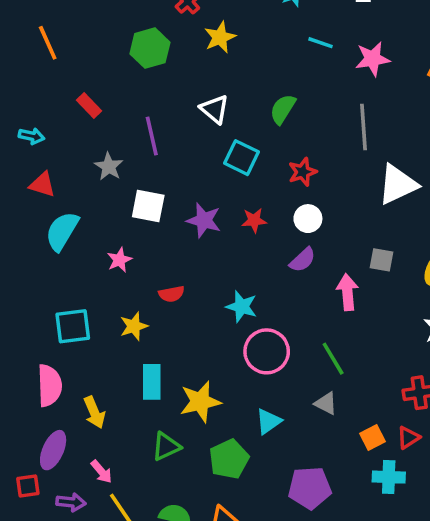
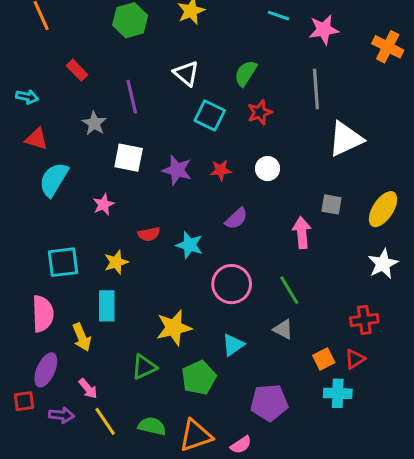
red star: (303, 172) -> (260, 112), moved
purple semicircle: (303, 260) -> (236, 218), moved
cyan star: (242, 307) -> (189, 245), moved
cyan rectangle: (152, 382) -> (107, 306), moved

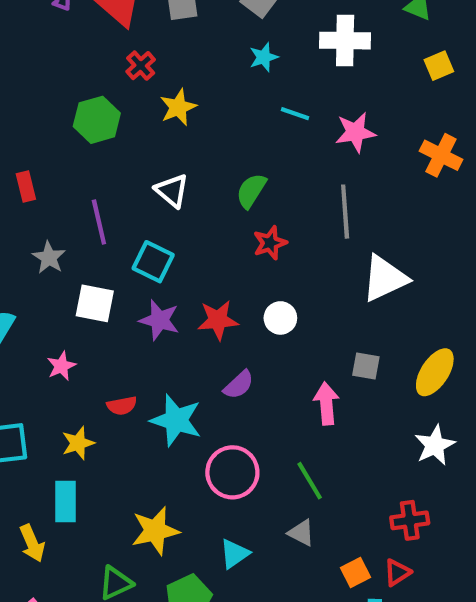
red rectangle: (77, 70) -> (26, 187), turned 30
cyan square: (210, 115) -> (153, 262), moved
red star: (221, 170) -> (218, 320), size x1.4
cyan star: (189, 245) -> (176, 420), size x1.4

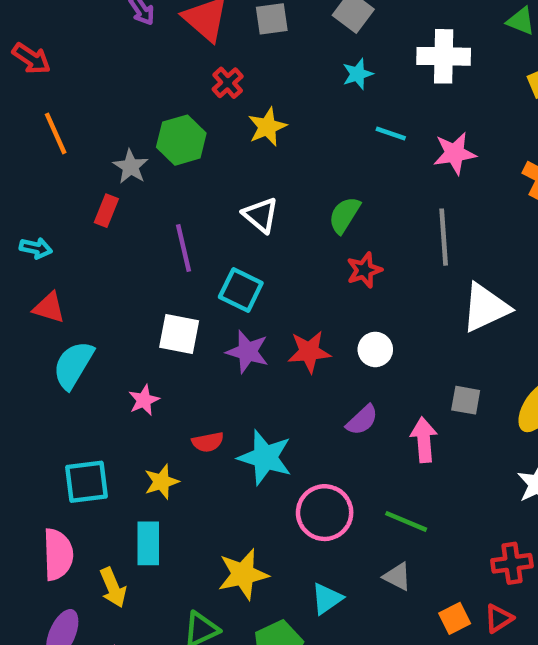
red rectangle: (26, 187) -> (106, 211), turned 36
gray star: (49, 257) -> (131, 167), moved
purple semicircle: (239, 385) -> (362, 420), moved
green line: (310, 481) -> (406, 521), turned -36

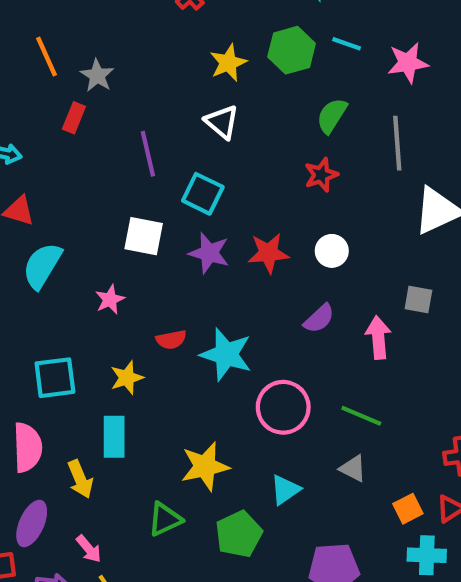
yellow star: (267, 127) -> (228, 63), moved
orange line: (56, 133) -> (46, 56), moved
green hexagon: (181, 140) -> (292, 50), moved
green semicircle: (344, 215) -> (332, 116), moved

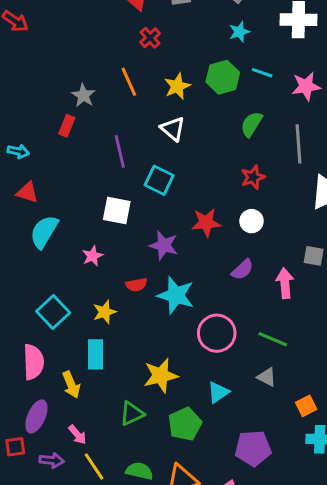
orange line: (46, 56) -> (129, 82), moved
red star: (321, 175) -> (253, 177), moved
purple star: (209, 253) -> (164, 245), moved
cyan square: (55, 378) -> (53, 312), turned -36

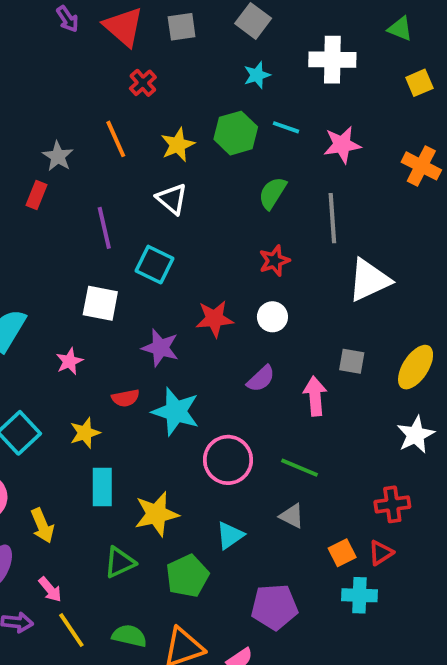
cyan rectangle: (96, 354) -> (102, 487), moved

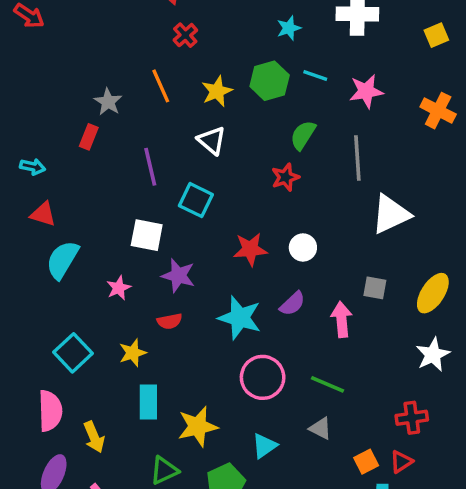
red star: (274, 261) -> (285, 177), moved
purple star: (160, 348) -> (178, 276), moved
cyan star: (176, 412) -> (240, 318), moved

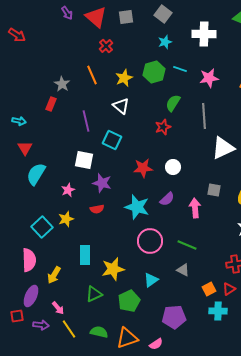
red triangle: (43, 214) -> (25, 148), turned 42
yellow star: (133, 353) -> (66, 219), moved
yellow arrow: (94, 437) -> (54, 275), turned 54

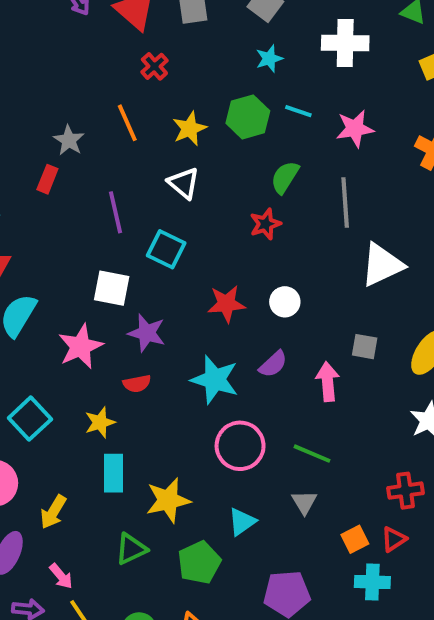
pink star: (68, 190) -> (80, 347), size x1.6
yellow star: (66, 219) -> (100, 422), moved
gray triangle: (183, 270) -> (304, 502), turned 32

